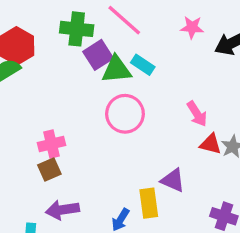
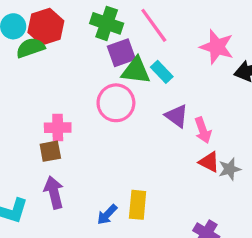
pink star: (192, 27) -> (217, 47), size x1.5
pink circle: (125, 114) -> (116, 103), moved
purple triangle: (173, 180) -> (177, 116), moved
purple arrow: (62, 210) -> (54, 192), turned 72

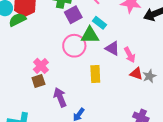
green triangle: (136, 71) -> (90, 35), moved
pink cross: (58, 128) -> (41, 66), turned -35
purple arrow: (54, 192) -> (60, 97), moved
yellow rectangle: (138, 205) -> (95, 74), moved

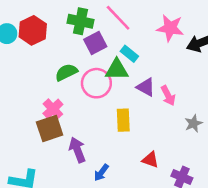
green semicircle: (17, 20) -> (66, 72), moved
red triangle: (136, 74) -> (150, 160), moved
brown square: (38, 81) -> (50, 129), size x1.5

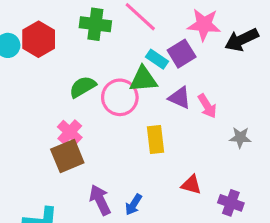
purple square: (95, 43) -> (182, 54), moved
gray star: (193, 123) -> (240, 137), turned 30
purple arrow: (77, 150) -> (100, 200), moved

